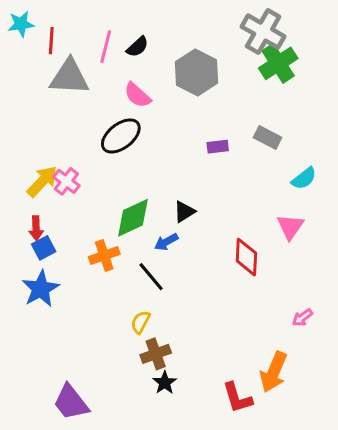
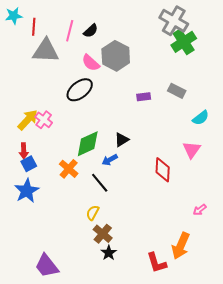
gray hexagon: (196, 72) -> (116, 56), moved
orange cross: (104, 256) -> (69, 169), turned -30
brown cross: (156, 354) -> (103, 234), turned -30

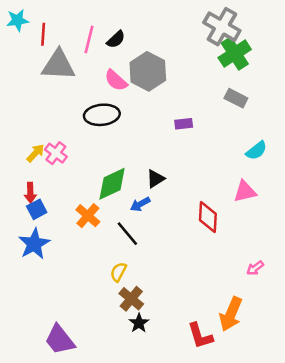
black ellipse: (80, 90) -> (102, 115), turned 32
gray rectangle: (177, 91) -> (236, 98), moved
yellow arrow: (28, 120) -> (35, 153), size x0.7
pink triangle: (192, 150) -> (245, 191), turned 42

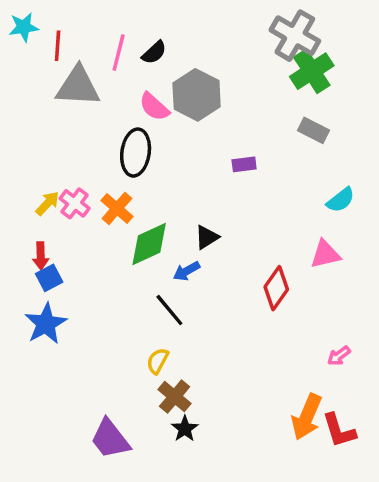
black ellipse: (102, 115) -> (136, 153), turned -76
orange cross: (88, 216) -> (117, 208), moved
red diamond: (208, 217) -> (276, 288), turned 32
red L-shape: (200, 336) -> (339, 430), moved
purple trapezoid: (60, 340) -> (110, 439), moved

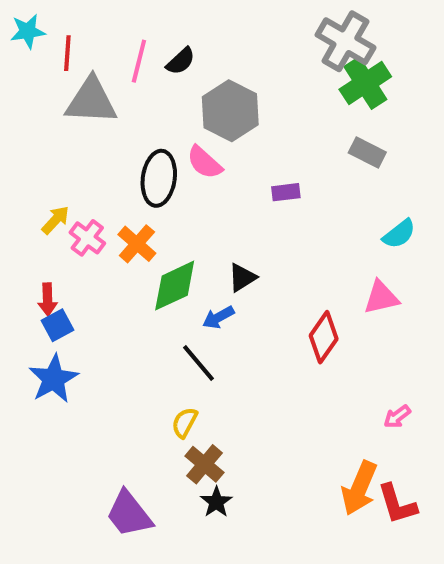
pink semicircle: (154, 107) -> (204, 162), moved
yellow arrow: (47, 203) -> (56, 220), moved

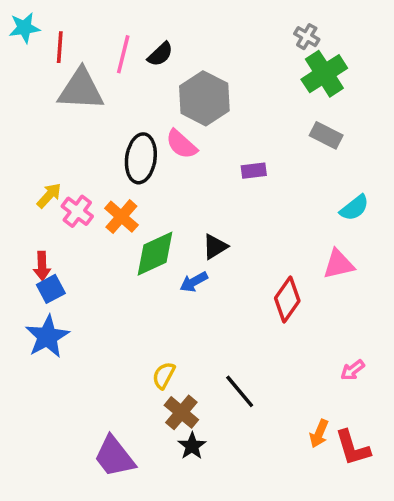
gray cross: (345, 41) -> (307, 37), size x0.5
black line: (199, 363) -> (240, 391), moved
orange arrow: (359, 488) -> (319, 434), size x0.6

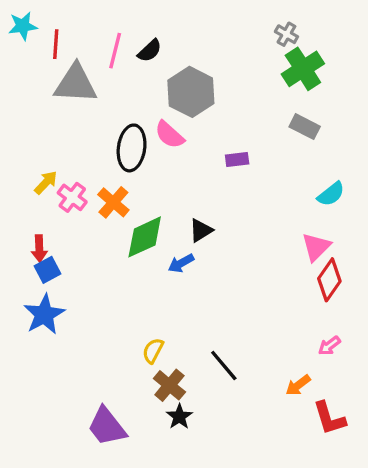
pink triangle: (338, 264) -> (316, 247), turned -32
red diamond: (287, 300) -> (329, 280), moved
orange arrow: (319, 434) -> (298, 385), moved, turned 30

